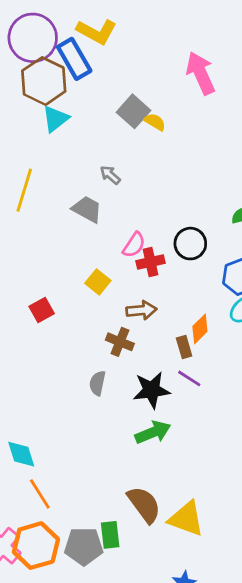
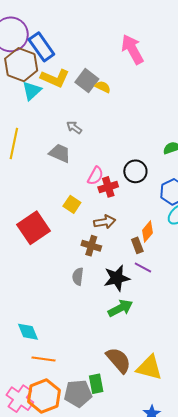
yellow L-shape: (97, 32) -> (55, 78), moved
red square: (42, 310) -> (34, 228), size x1.8
orange line: (40, 494) -> (44, 359), turned -45

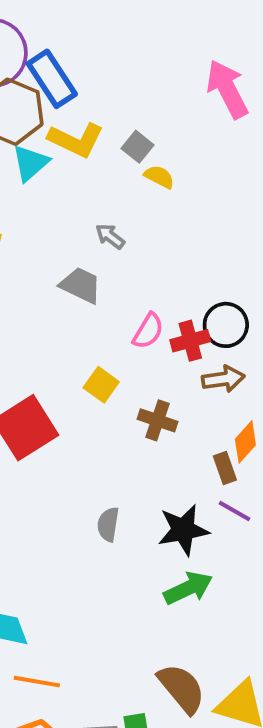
gray square: (87, 81) -> (138, 147), size x0.7
yellow semicircle: (103, 87) -> (159, 177), moved
red cross: (108, 187) -> (190, 341), moved
brown arrow: (105, 222) -> (223, 379), moved
brown cross: (91, 246) -> (158, 420), moved

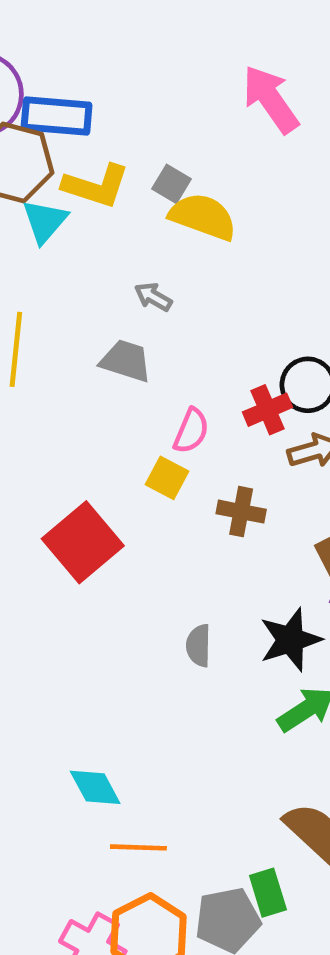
blue rectangle: (52, 79) -> (57, 116), turned -44
yellow semicircle: (159, 177) -> (203, 217), size x1.8
pink semicircle: (148, 331) -> (191, 431), moved

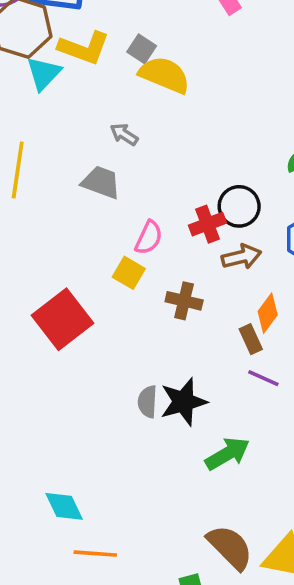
black star: (290, 640) -> (183, 402), moved

